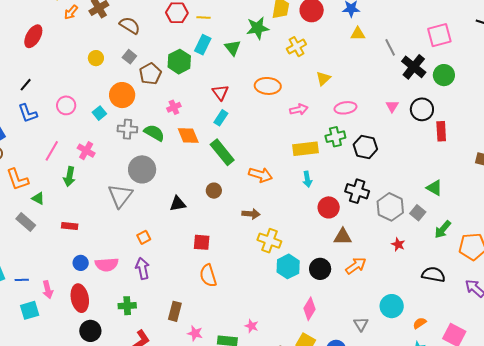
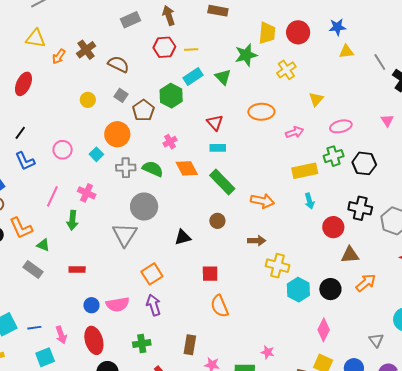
cyan rectangle: (203, 45) -> (193, 77), turned 36
cyan rectangle: (221, 118) -> (218, 148), turned 63
orange square: (144, 237) -> (152, 274), size x1.5

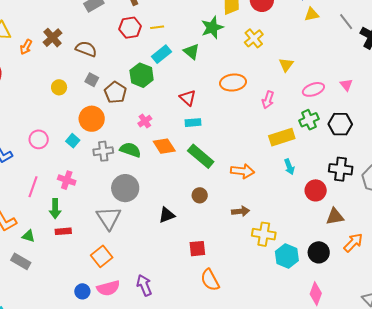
pink triangle: (387, 120) -> (346, 85), moved
pink arrow: (295, 132) -> (268, 100), turned 132
red rectangle: (77, 270) -> (63, 231), moved
orange square: (152, 274) -> (102, 256), moved

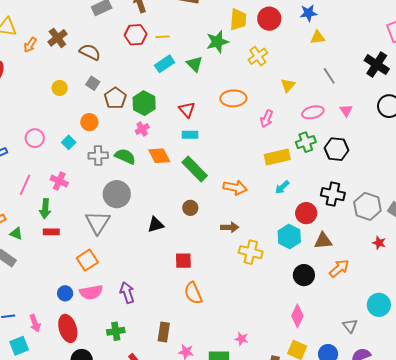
gray line: (346, 22) -> (329, 76), moved
green hexagon: (142, 75) -> (144, 103), moved
orange circle: (92, 119) -> (89, 122), size x0.7
cyan arrow: (289, 167) -> (282, 187), turned 63
cyan hexagon: (287, 256) -> (289, 237), moved

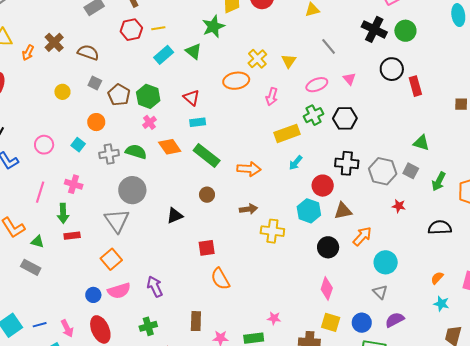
yellow cross: (258, 56) -> (257, 59), moved
cyan circle: (379, 305) -> (386, 262), moved

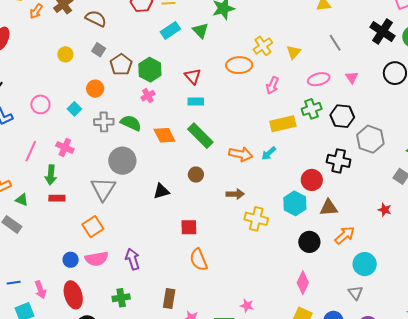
orange diamond: (170, 147) -> (164, 135), moved
cyan arrow: (296, 163) -> (269, 153), moved
gray hexagon: (383, 171) -> (370, 139), moved

